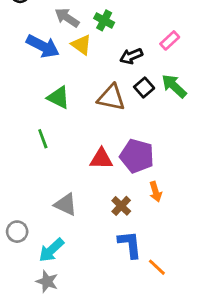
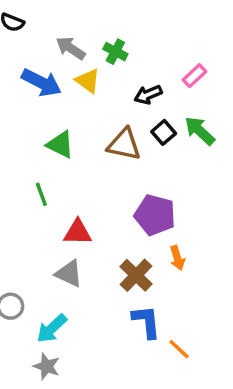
red triangle: (101, 159) -> (78, 232), moved
brown cross: (121, 206) -> (136, 275), size x1.4

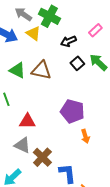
green cross: (115, 52) -> (49, 16), size x1.5
brown triangle: (124, 144) -> (41, 70), moved
brown cross: (136, 275) -> (42, 157), moved

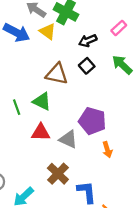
black square: (77, 63) -> (87, 66), moved
green triangle: (17, 70) -> (42, 101), moved
gray triangle: (22, 145) -> (68, 139), moved

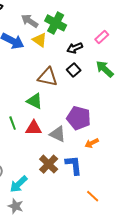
green line: (17, 107) -> (13, 123), moved
orange arrow: (107, 150) -> (92, 143), turned 80
blue L-shape: (87, 192) -> (74, 165), moved

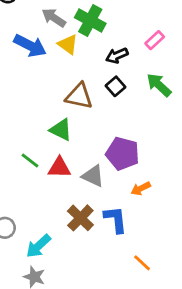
green line: (13, 123) -> (30, 161), turned -32

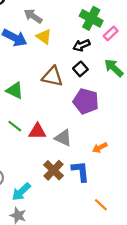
green cross: (90, 21) -> (91, 18), moved
green triangle: (61, 130) -> (15, 90), moved
purple pentagon: (122, 154) -> (86, 101), moved

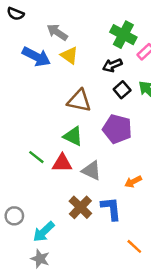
black square: (80, 69) -> (122, 90), moved
green triangle: (15, 90) -> (73, 136), moved

